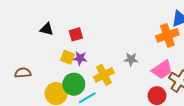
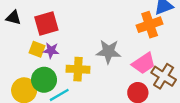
red square: (76, 34) -> (46, 23), size x1.5
gray star: (131, 59) -> (108, 52), size x1.5
yellow cross: (104, 75) -> (78, 69), turned 30

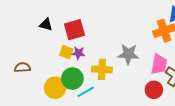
pink trapezoid: (144, 63) -> (159, 64), turned -45

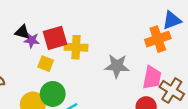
purple star: (79, 53) -> (32, 40), moved
yellow cross: (102, 69) -> (76, 47), moved

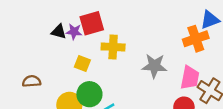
red square: (55, 38) -> (92, 23), moved
purple star: (32, 40) -> (74, 32), moved

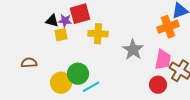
yellow square: (82, 63) -> (61, 35), moved, turned -32
gray star: (154, 66) -> (133, 50), turned 30

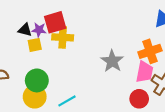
orange cross: (168, 27) -> (150, 51), moved
yellow cross: (98, 34) -> (63, 37), moved
green circle: (78, 74) -> (37, 80), moved

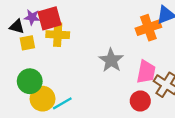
purple star: (39, 30) -> (32, 17), moved
orange cross: (150, 51) -> (148, 28), moved
yellow circle: (35, 97) -> (43, 99), moved

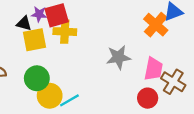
orange cross: (148, 28) -> (156, 25), turned -30
yellow square: (27, 43) -> (34, 40), size x1.5
gray star: (111, 60) -> (118, 57), turned 30

